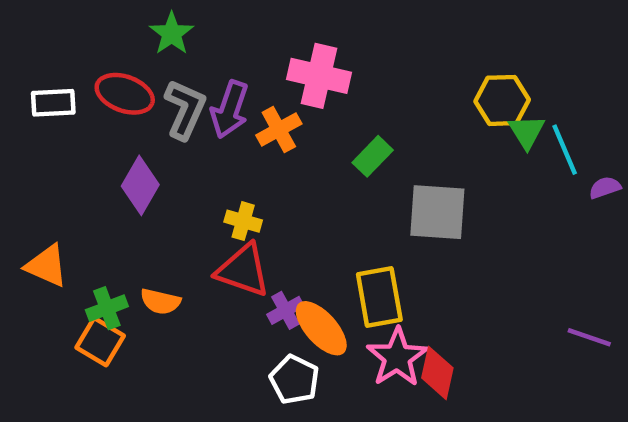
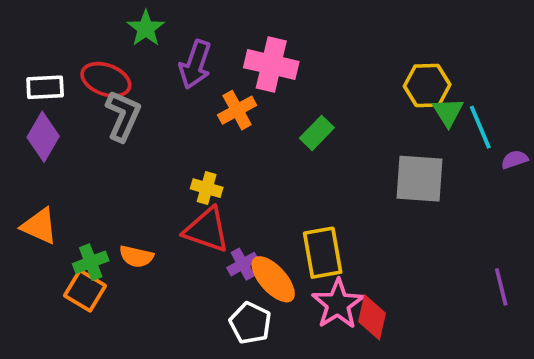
gray L-shape: (185, 109) -> (123, 116), moved
purple arrow: (230, 109) -> (195, 65), moved
purple diamond: (140, 185) -> (43, 137), moved
gray square: (437, 212) -> (420, 179), moved
purple line: (589, 337) -> (501, 287), turned 57

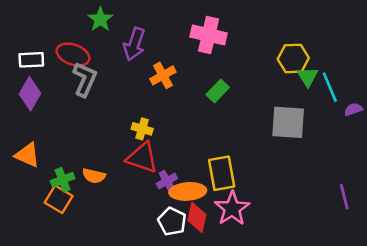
pink cross: (271, 65) -> (209, 35), moved
orange ellipse: (273, 279) -> (188, 191), turned -52
red diamond: (372, 317) -> (197, 218), moved

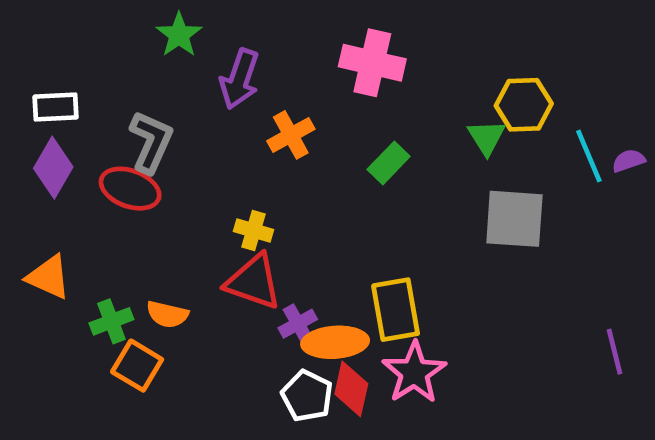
red ellipse: (73, 55) -> (130, 189), moved
green triangle: (308, 77) -> (486, 137), moved
purple semicircle: (353, 109) -> (629, 161), moved
orange square: (59, 199) -> (137, 366), moved

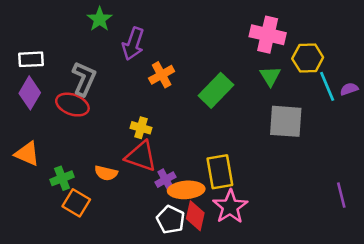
pink cross: (372, 63) -> (268, 35), moved
yellow hexagon: (524, 105) -> (308, 58), moved
green rectangle: (389, 163) -> (216, 90), size x1.5
orange semicircle: (167, 314) -> (106, 173), moved

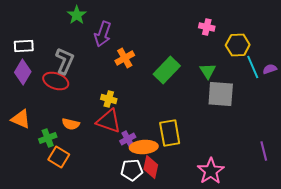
pink cross: (268, 35) -> (207, 27), size x0.6
green triangle: (270, 76) -> (208, 71), moved
orange semicircle: (106, 173) -> (71, 124), moved
pink star: (230, 207) -> (211, 171), moved
white pentagon: (171, 220) -> (132, 170), turned -30

